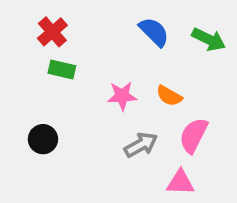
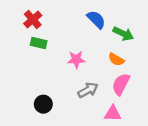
green arrow: (209, 39) -> (123, 34), moved
orange semicircle: (169, 96) -> (116, 59), moved
black circle: (43, 139) -> (43, 104), moved

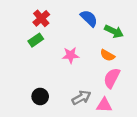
red cross: (33, 20) -> (41, 18), moved
green rectangle: (39, 43) -> (36, 40), turned -48
gray arrow: (88, 90) -> (81, 98), moved

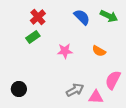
green arrow: (114, 31) -> (109, 16), moved
pink semicircle: (112, 78) -> (113, 80), moved
black circle: (40, 96) -> (19, 89), moved

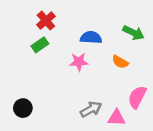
green arrow: (109, 16) -> (133, 33), moved
blue semicircle: (82, 17) -> (91, 38), moved, turned -42

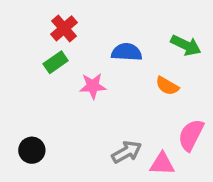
pink star: (79, 62) -> (93, 86), moved

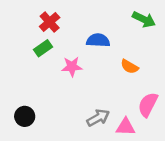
green arrow: (186, 45) -> (144, 19), moved

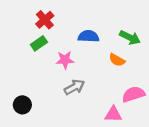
green arrow: (144, 19) -> (130, 37), moved
pink semicircle: (148, 105) -> (133, 94), turned 45
gray arrow: (98, 118) -> (74, 87), moved

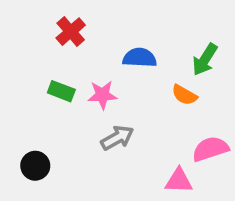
green arrow: (130, 37) -> (205, 59), turned 96
green rectangle: (39, 43) -> (61, 91), moved, turned 56

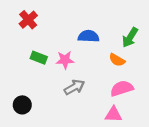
red cross: (71, 32) -> (28, 20), moved
pink semicircle: (210, 149) -> (122, 88), moved

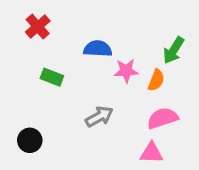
blue semicircle: (89, 36) -> (98, 49), moved
pink star: (65, 60) -> (126, 71), moved
orange semicircle: (117, 60) -> (156, 80), turned -98

